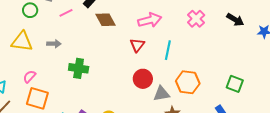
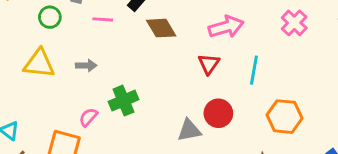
pink line: (66, 13) -> (103, 19), turned 32
green cross: (79, 68) -> (123, 101), turned -30
pink semicircle: (30, 77) -> (88, 117), moved
gray triangle: (161, 94) -> (189, 130), moved

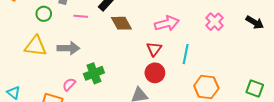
gray arrow: (86, 65) -> (68, 48), size x1.5
red circle: (218, 113) -> (155, 73), moved

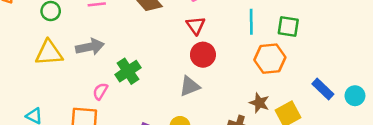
cyan line: (186, 54) -> (251, 22), moved
green square: (255, 89) -> (288, 27), moved

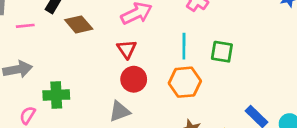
orange hexagon: (270, 59) -> (185, 82), moved
green cross: (128, 71) -> (56, 95), turned 30

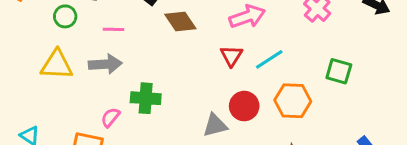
pink line: (25, 26) -> (113, 29), moved
cyan line: (184, 46) -> (269, 59), moved, turned 50
red circle: (134, 79) -> (244, 106), moved

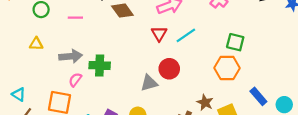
gray arrow: (105, 64) -> (71, 56), moved
yellow triangle: (57, 65) -> (36, 44), size x0.6
orange hexagon: (293, 101) -> (227, 68), moved

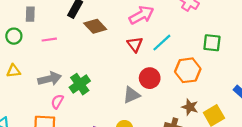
green cross: (100, 65) -> (80, 84), turned -30
orange hexagon: (227, 68) -> (188, 70), moved

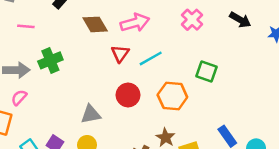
brown diamond: (95, 26) -> (95, 24), moved
green cross: (80, 84) -> (50, 60), moved
gray triangle: (131, 95) -> (91, 114), moved

